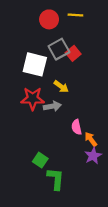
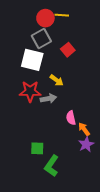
yellow line: (75, 15) -> (62, 15), moved
gray square: (59, 49) -> (41, 38), moved
green square: (40, 160) -> (37, 148), turned -32
green L-shape: (56, 179) -> (52, 166), turned -150

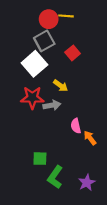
white square: (32, 60) -> (34, 64), turned 35
purple star: (86, 144) -> (87, 183), moved

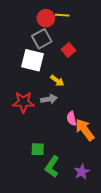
white square: (34, 64) -> (33, 60), turned -35
red star: (32, 98) -> (23, 102), moved
orange arrow: (90, 138) -> (85, 130), size x1.6

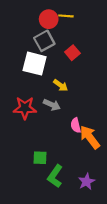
gray arrow: (49, 99) -> (52, 105), turned 35

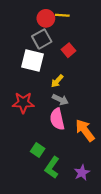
yellow arrow: (61, 85) -> (57, 81), turned 96
gray arrow: (52, 105) -> (60, 100), moved
pink semicircle: (76, 125) -> (57, 119), moved, size x1.5
green square: (40, 158) -> (38, 150), turned 32

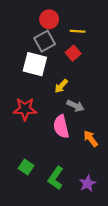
yellow line: (62, 15) -> (78, 31), moved
gray arrow: (60, 100) -> (75, 106), moved
orange arrow: (85, 130) -> (91, 139), size x0.7
green square: (38, 150) -> (26, 167), moved

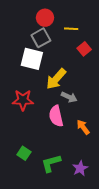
red square: (73, 53) -> (84, 49), moved
yellow arrow: (61, 86) -> (56, 79), size x1.6
green L-shape: (56, 178) -> (51, 163), turned 40

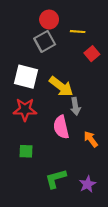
white square: (32, 59) -> (26, 77), moved
yellow arrow: (56, 79) -> (61, 86), turned -95
gray arrow: (69, 97) -> (75, 106), turned 56
green square: (24, 153) -> (26, 151), moved, turned -32

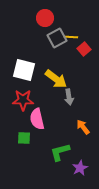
yellow line: (78, 32) -> (71, 37), moved
gray square: (45, 41) -> (57, 38), moved
pink semicircle: (61, 127) -> (37, 119), moved
green L-shape: (56, 179) -> (60, 152), moved

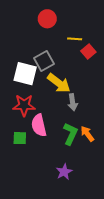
gray square: (57, 38) -> (44, 61), moved
green square: (24, 138) -> (20, 138), moved
green L-shape: (60, 152) -> (70, 134), moved, turned 130
purple star: (80, 168) -> (64, 172), moved

